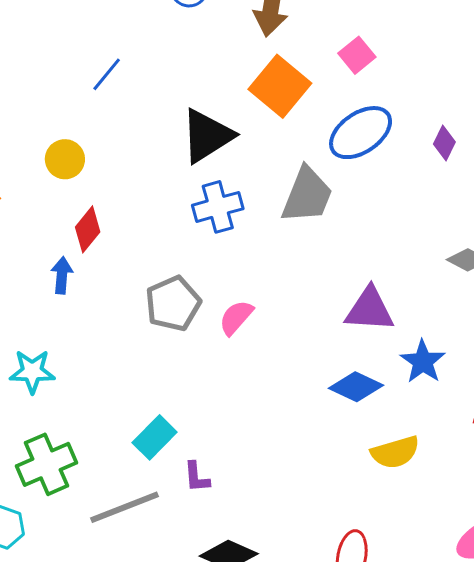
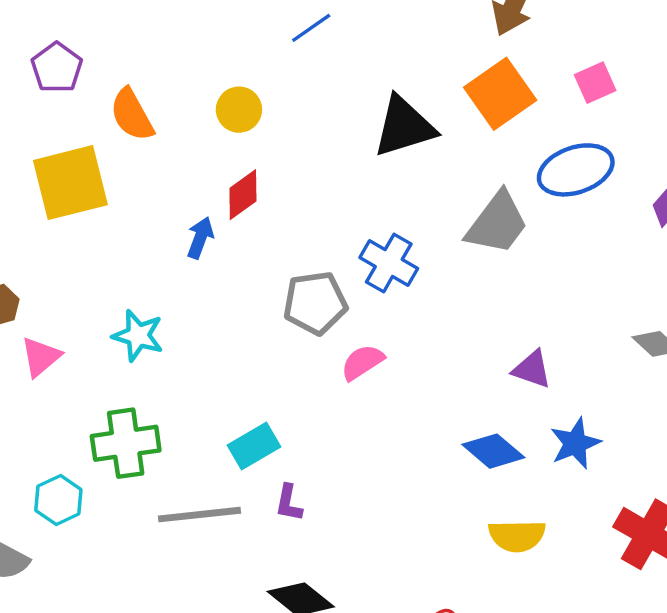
blue cross: (218, 207) -> (389, 263), moved, turned 30
purple triangle: (370, 310) -> (532, 369), size x0.7
pink semicircle: (236, 317) -> (362, 362), moved

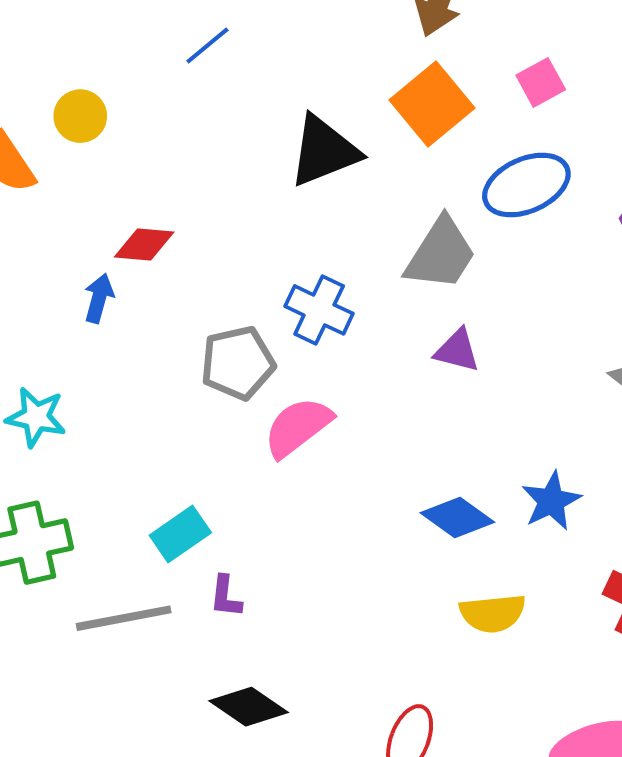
yellow circle: (239, 110) -> (80, 116), moved
red diamond: (243, 195) -> (144, 244), turned 45
pink semicircle: (362, 362) -> (298, 427), size x1.4
purple triangle: (532, 369) -> (457, 350), moved

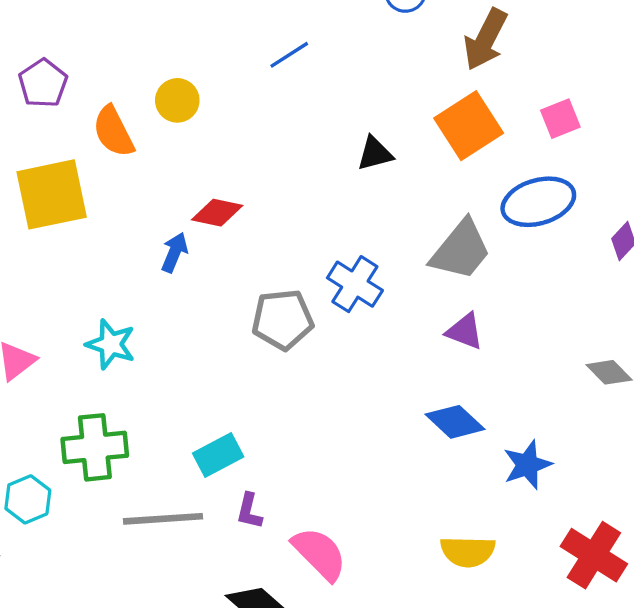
black triangle: (324, 151) -> (375, 154), size x0.6
pink semicircle: (298, 427) -> (319, 554), moved, turned 76
blue diamond: (457, 518) -> (455, 422), moved

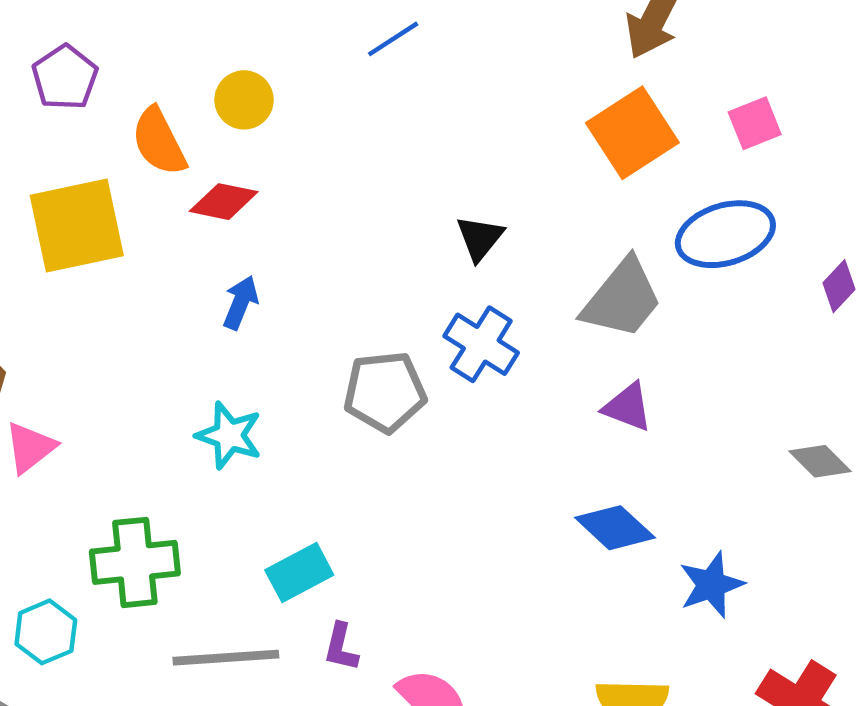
black triangle: (375, 154) -> (480, 238), moved, turned -36
red diamond: (217, 213) -> (224, 202), moved
cyan star: (111, 344) -> (229, 435), moved

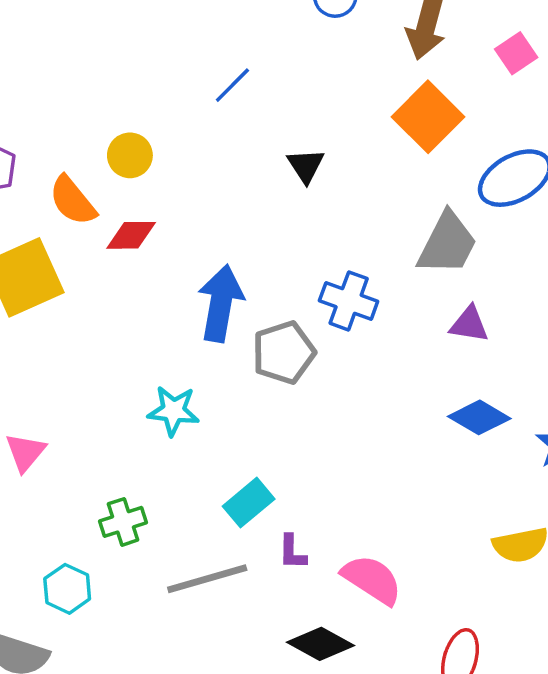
pink square: (755, 123) -> (516, 53), moved
black triangle: (480, 238) -> (306, 166), moved
blue arrow: (241, 303) -> (221, 303), moved, size x1.8
green cross: (135, 562) -> (123, 522), size x0.7

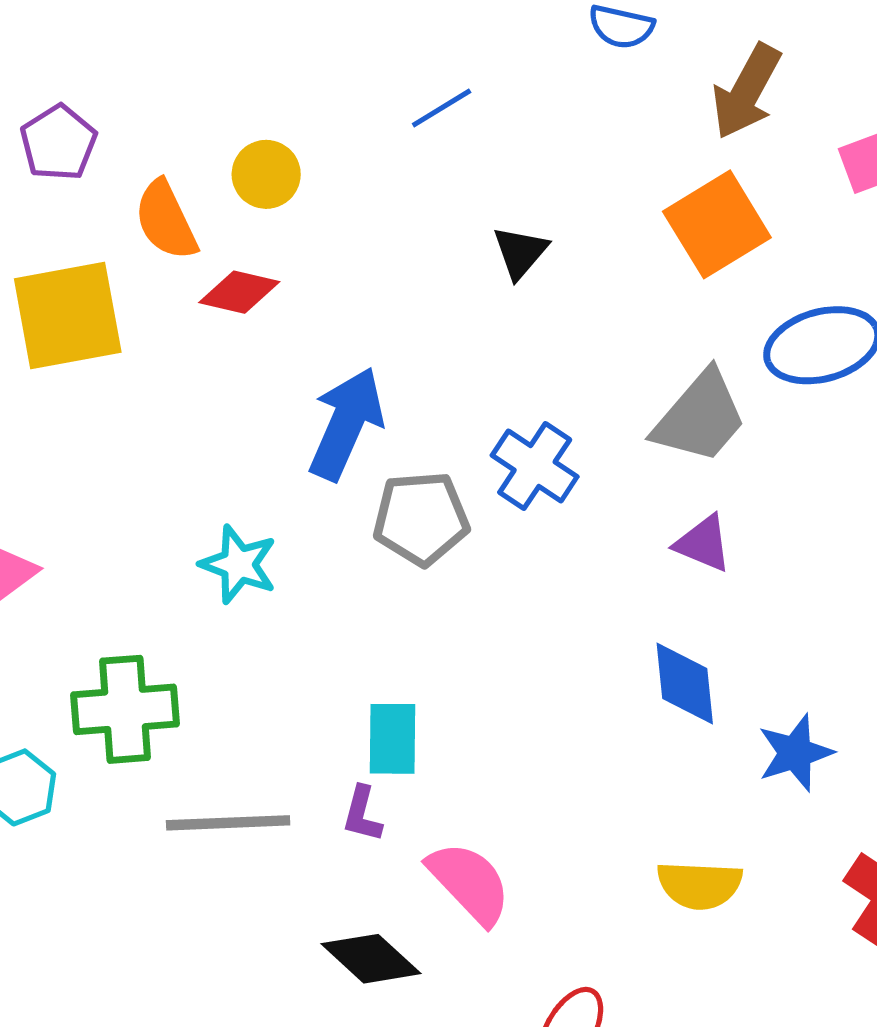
blue diamond: (479, 417) -> (685, 683), turned 40
cyan rectangle: (249, 503) -> (392, 739), moved, turned -63
green cross: (123, 522) -> (125, 709), size x1.5

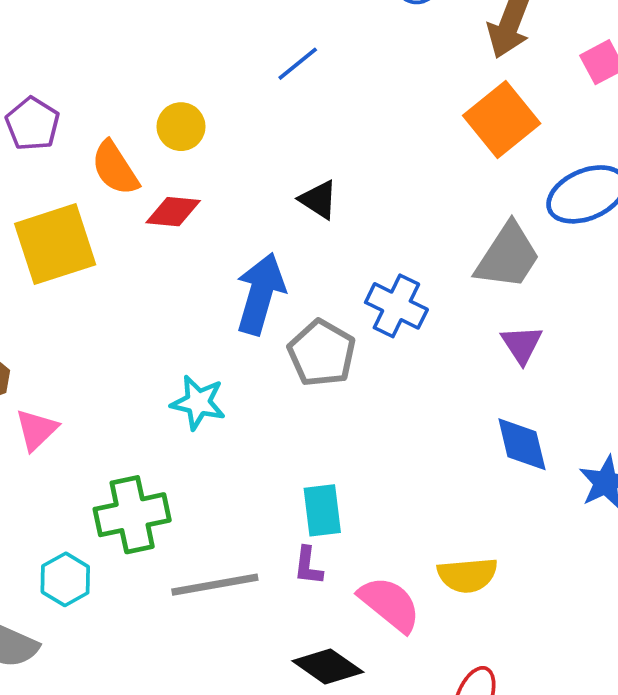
black triangle: (520, 252) -> (319, 200), moved, turned -30
gray pentagon: (421, 518) -> (322, 353), turned -30
purple triangle: (703, 543) -> (522, 344), turned 42
yellow semicircle: (700, 885) -> (467, 575), moved

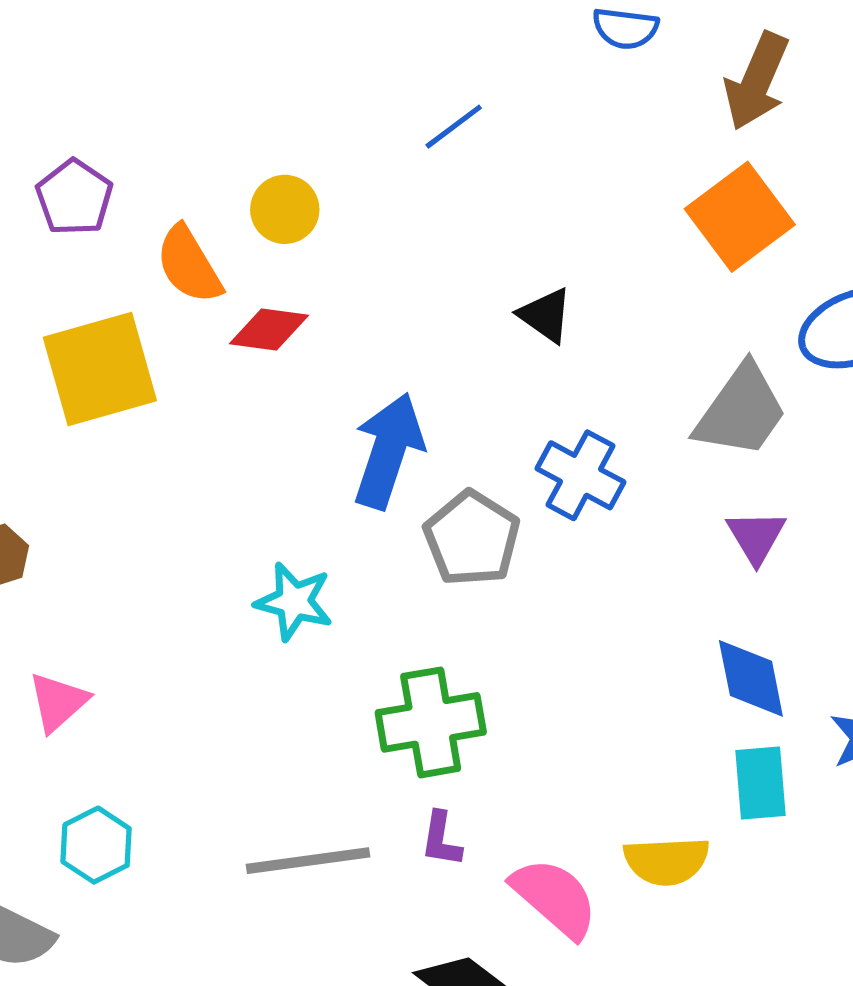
black triangle: (319, 200) -> (545, 315), moved
pink triangle: (36, 430) -> (58, 702), moved
cyan rectangle: (322, 510) -> (761, 783), moved
green cross: (132, 515) -> (431, 722), moved

